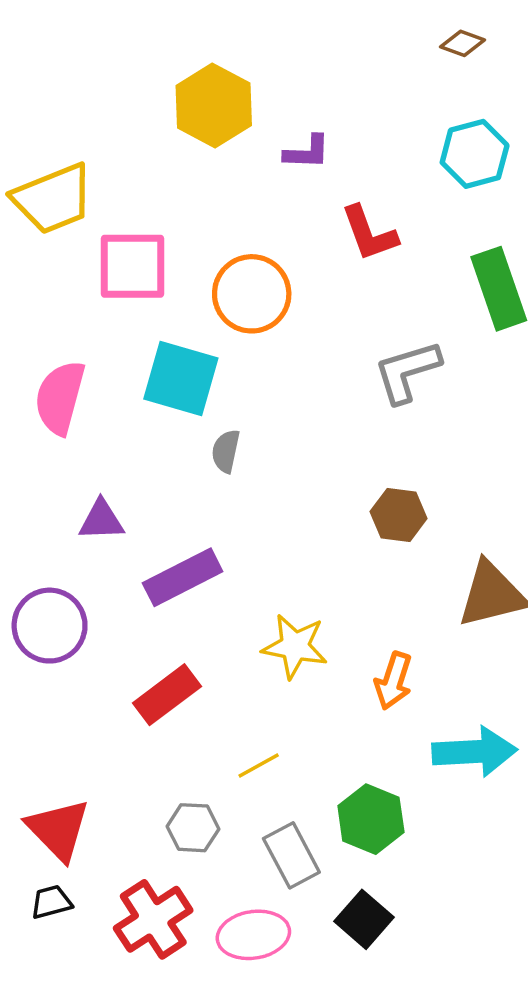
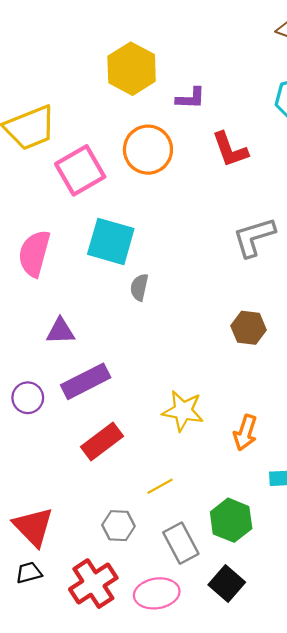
pink square: (132, 266) -> (80, 170), turned -30
orange circle: (252, 294) -> (148, 150), moved
purple rectangle: (183, 577) -> (86, 381), moved
purple circle: (50, 626) -> (28, 398), size x0.7

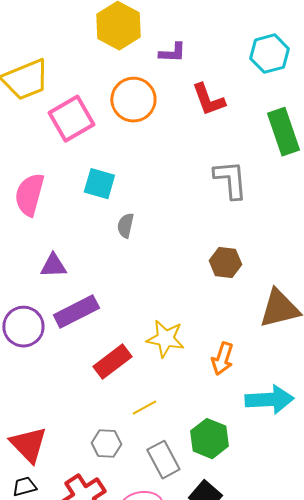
gray L-shape: (254, 237) -> (230, 180), turned 102
cyan square: (111, 241) -> (99, 184), size x0.7
purple circle: (28, 398) -> (23, 327), size x1.4
red rectangle: (102, 441) -> (112, 362), moved

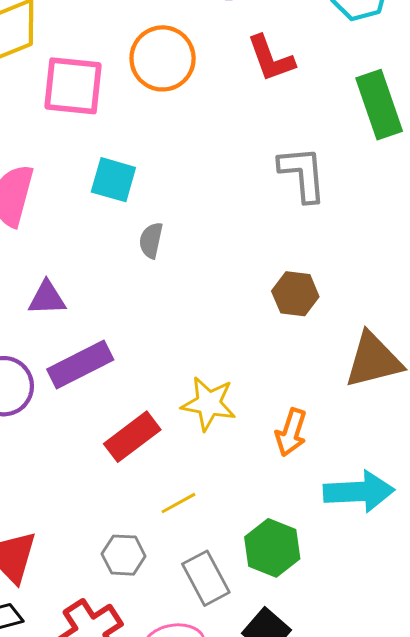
pink square: (71, 119) -> (73, 86), turned 36

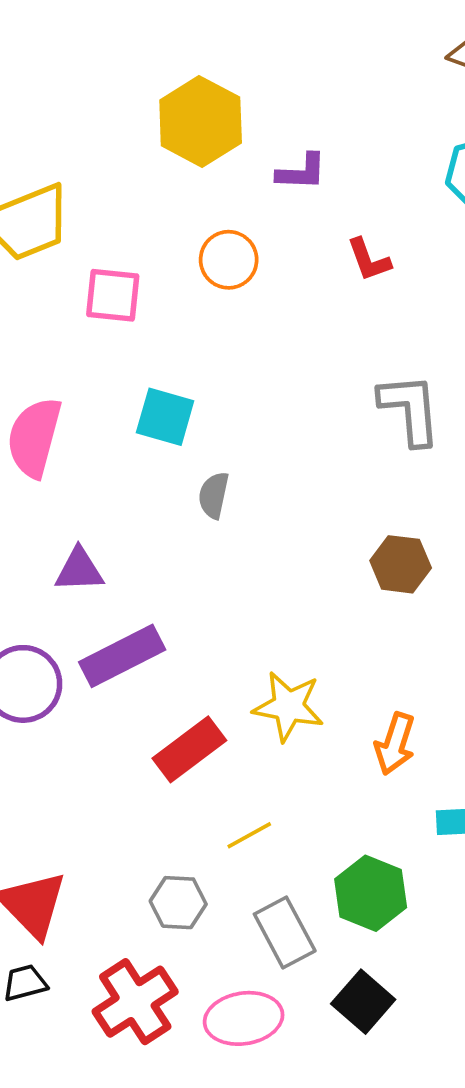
orange circle: (163, 58) -> (229, 260), size x0.7
red L-shape: (271, 58) -> (369, 260), size x0.7
pink square: (73, 86) -> (113, 295), size x0.7

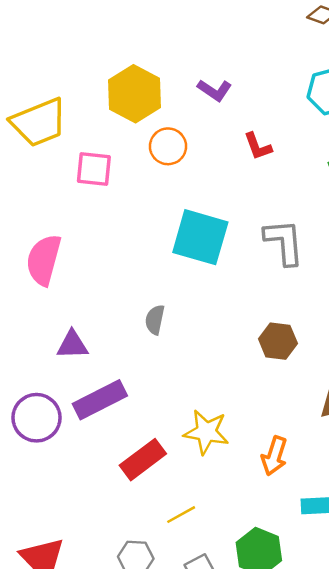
yellow hexagon: (201, 121) -> (135, 94), moved
purple L-shape: (301, 172) -> (215, 90), turned 32
cyan square: (165, 417) -> (200, 237), moved, size x1.5
gray semicircle: (214, 495) -> (155, 320), moved

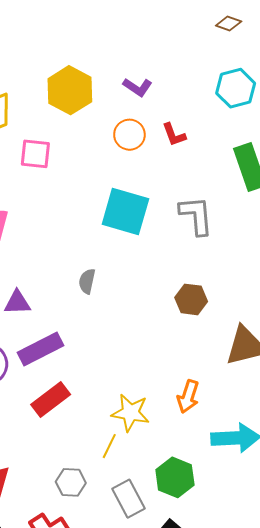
orange circle: (168, 146) -> (129, 135), moved
yellow star: (206, 432) -> (130, 413), moved
red rectangle: (143, 460) -> (51, 400), moved
yellow line: (181, 515) -> (109, 446), turned -35

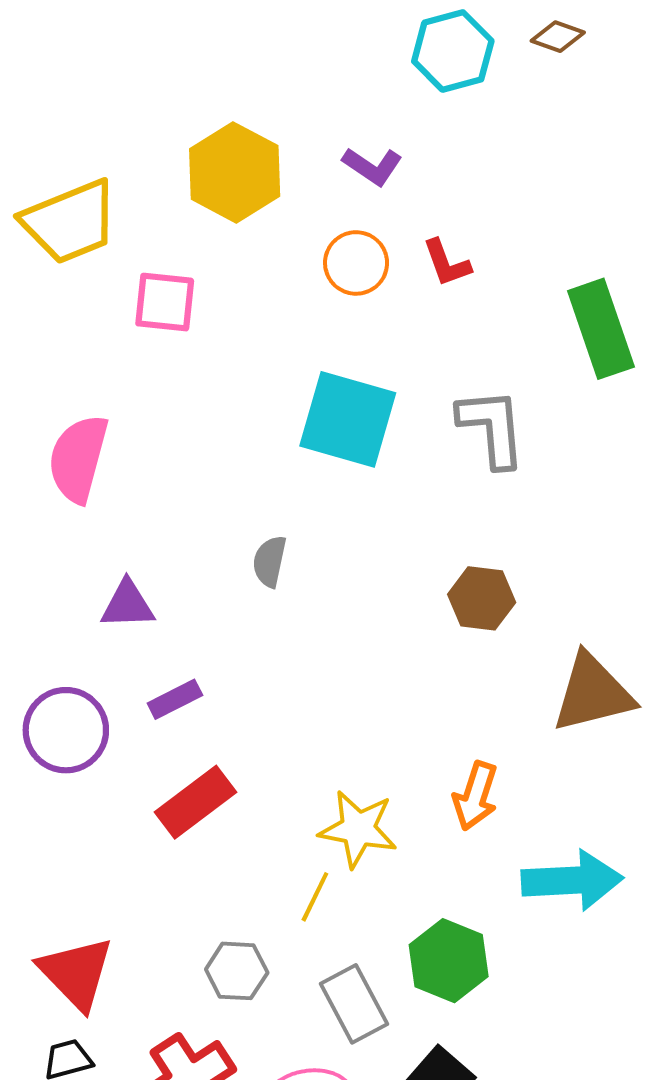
cyan hexagon: (236, 88) -> (453, 51), moved
purple rectangle: (41, 349) -> (175, 699), size x0.6

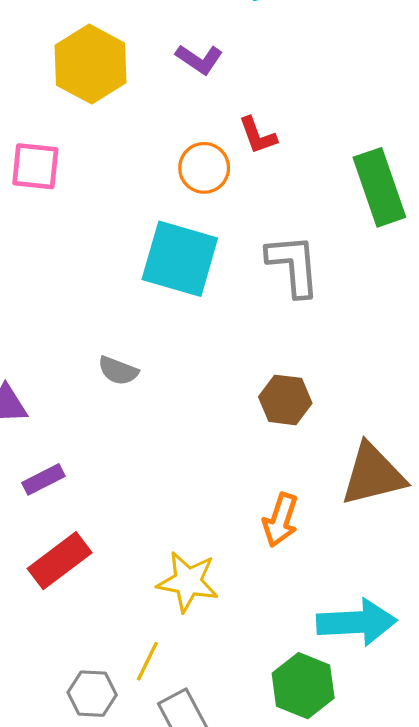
orange circle: (356, 263) -> (204, 168), moved
gray semicircle: (270, 561) -> (118, 371), turned -81
orange arrow: (475, 796) -> (280, 520), moved
yellow line: (315, 897) -> (147, 661), moved
green hexagon: (449, 961) -> (303, 686), moved

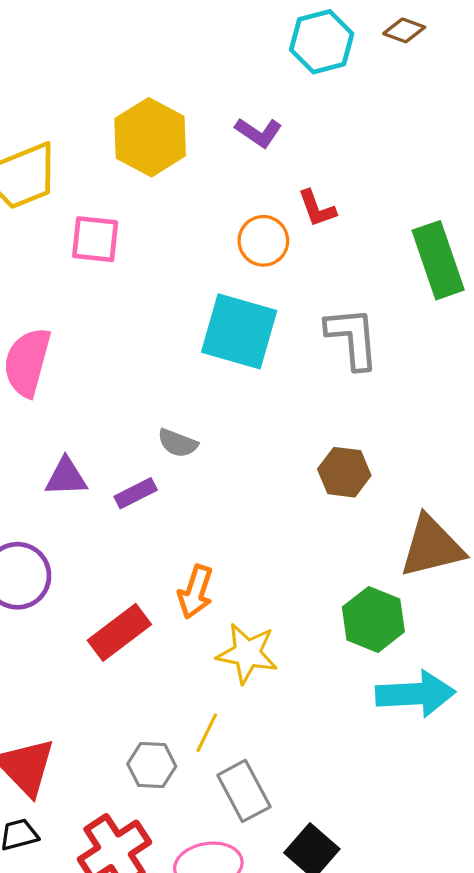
purple rectangle: (43, 479) -> (136, 493), moved
orange arrow: (280, 520) -> (195, 592), moved
green hexagon: (303, 686) -> (373, 619), moved

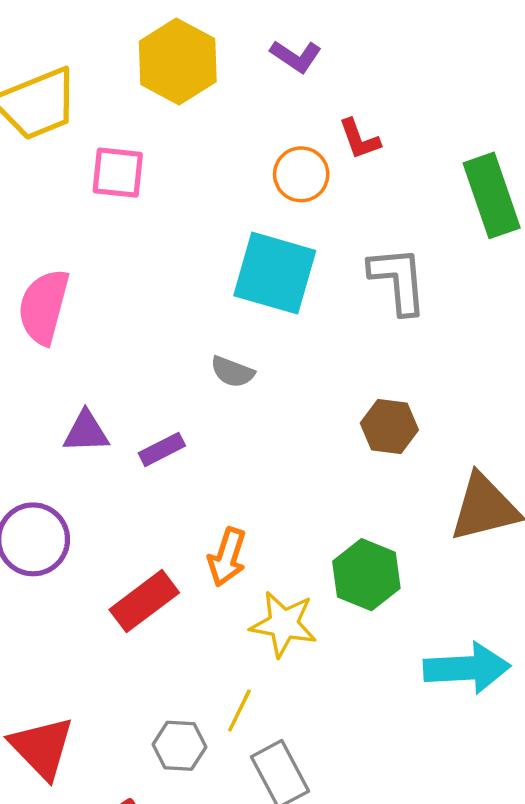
gray semicircle: (178, 443) -> (232, 372), moved
green hexagon: (373, 619) -> (366, 575), moved

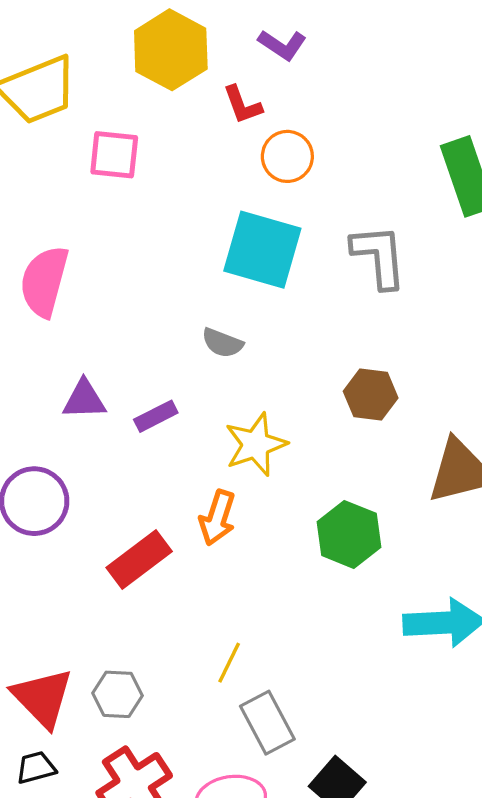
red L-shape: (359, 139) -> (242, 105), moved
yellow star: (284, 624) -> (256, 445), moved, turned -30
gray hexagon: (179, 746) -> (118, 694), moved

